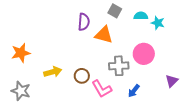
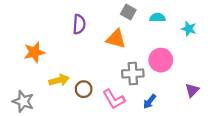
purple semicircle: (84, 22) -> (79, 24), moved
cyan star: (158, 23) -> (189, 29), moved
orange star: (21, 53) -> (34, 52), moved
brown circle: (82, 76) -> (84, 89), moved

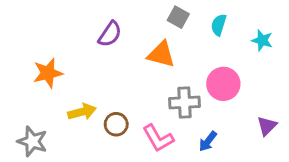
cyan semicircle: (157, 18) -> (219, 25), turned -72
purple semicircle: (79, 24) -> (110, 34), turned 30

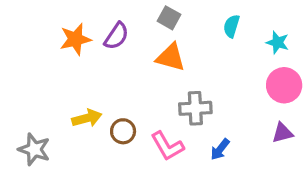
gray square: (178, 17) -> (169, 18), moved
orange star: (48, 73) -> (75, 39), moved
pink circle: (223, 84) -> (284, 85), moved
purple triangle: (267, 126) -> (282, 133), turned 30

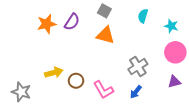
gray cross: (195, 108) -> (138, 67), moved, turned -30

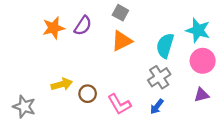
cyan semicircle: (143, 16) -> (165, 46), moved, size x1.5
cyan star: (171, 26) -> (198, 30), size x1.5
orange triangle: (105, 35) -> (122, 41), turned -42

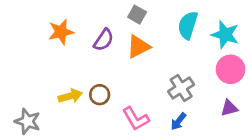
purple semicircle: (83, 26) -> (104, 40), moved
cyan semicircle: (165, 46) -> (188, 25), moved
brown circle: (88, 94) -> (100, 95), moved

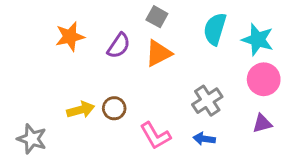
blue arrow: (178, 121) -> (204, 139), turned 60

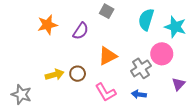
orange triangle: (158, 53) -> (108, 56), moved
pink circle: (264, 79) -> (162, 54), moved
purple triangle: (262, 124) -> (178, 84), turned -32

